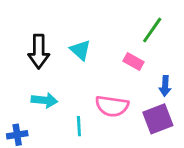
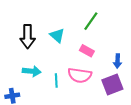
green line: (152, 30) -> (91, 21), moved
pink rectangle: (134, 62) -> (87, 51), moved
cyan line: (79, 126) -> (56, 80), moved

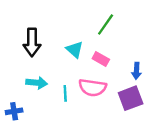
cyan triangle: (57, 35) -> (75, 49), moved

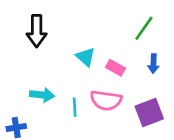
green line: (106, 25) -> (144, 28), moved
black arrow: (32, 42) -> (37, 31), moved
blue arrow: (136, 71) -> (153, 64), moved

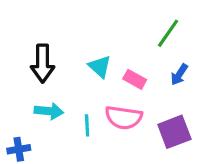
black arrow: (37, 31) -> (43, 63), moved
blue arrow: (153, 64) -> (179, 75), turned 30

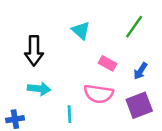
cyan triangle: (100, 67) -> (81, 30), moved
blue arrow: (179, 75) -> (140, 71), moved
cyan line: (87, 125) -> (69, 114), moved

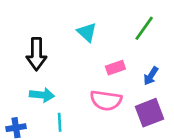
pink rectangle: (107, 63) -> (115, 68), turned -48
cyan line: (69, 114) -> (60, 122), moved

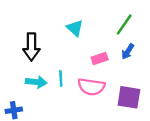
blue arrow: (151, 76) -> (128, 51), moved
purple square: (150, 113) -> (129, 97), turned 30
cyan line: (60, 122) -> (61, 78), moved

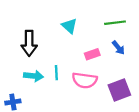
green line: (124, 24) -> (115, 23), turned 48
blue arrow: (128, 51) -> (118, 48), turned -72
purple square: (129, 97) -> (119, 90), turned -30

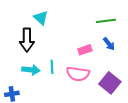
cyan triangle: (69, 26) -> (41, 18), moved
purple square: (119, 90) -> (110, 83), turned -30

